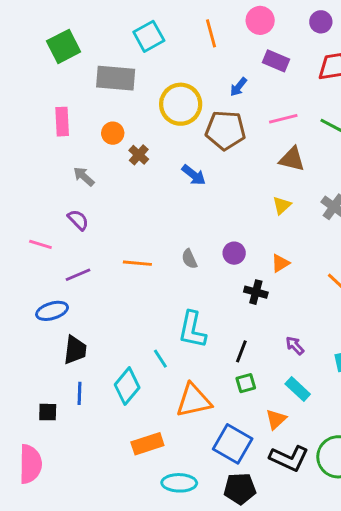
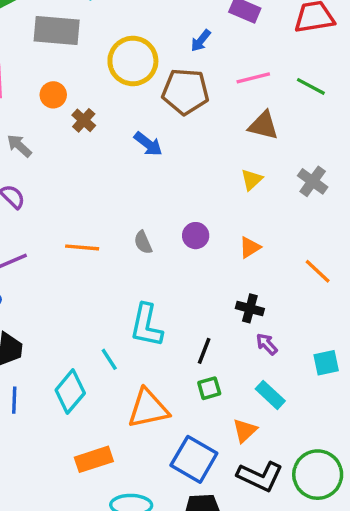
black cross: (256, 292) -> (250, 308), moved

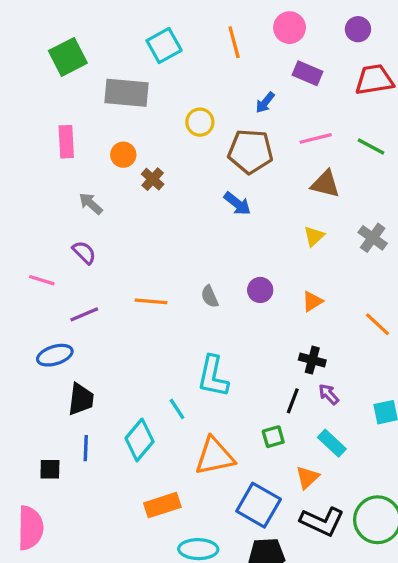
yellow circle: (133, 61) -> (200, 122), size x0.6
blue arrow: (148, 144) -> (237, 204), moved
black line: (204, 351) -> (293, 401), moved

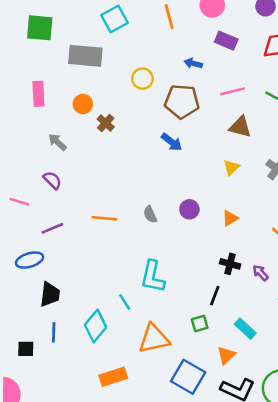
green square: (68, 57) -> (40, 28), turned 32
blue arrow: (265, 103) -> (193, 63), turned 66
purple arrow: (329, 394) -> (260, 273), moved

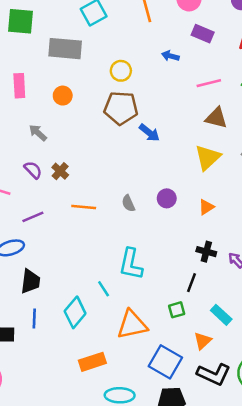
brown pentagon: (182, 101) -> (121, 108), moved
brown cross: (106, 123) -> (60, 171), moved
yellow triangle: (231, 167) -> (208, 158), size x1.6

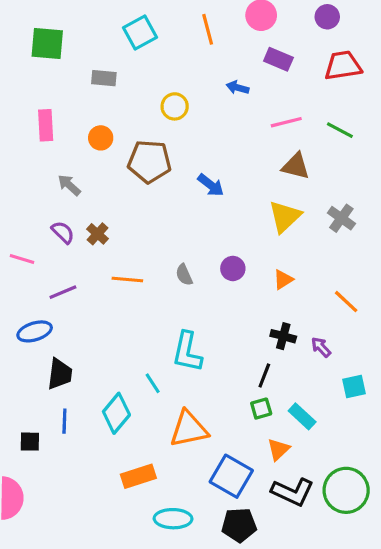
gray rectangle: (65, 49) -> (104, 78), size x0.6
brown pentagon: (121, 108) -> (149, 162), moved
green square: (177, 310) -> (261, 409), moved

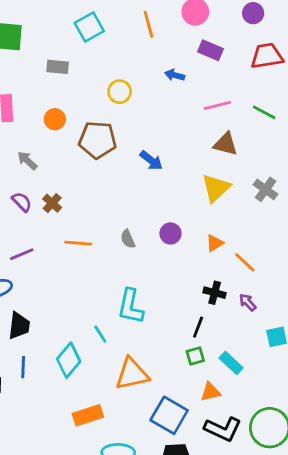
orange line: (346, 302) -> (245, 262), moved
orange triangle: (278, 449) -> (210, 392), turned 30

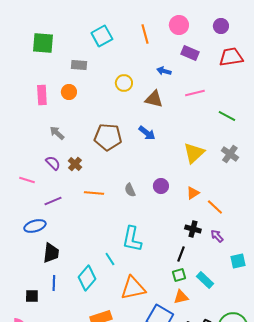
green line: (264, 112) -> (227, 116), moved
orange circle: (55, 119) -> (69, 92), moved
brown pentagon: (98, 140) -> (108, 137), moved
brown triangle: (226, 144) -> (154, 99), moved
orange triangle: (210, 392) -> (181, 297), moved

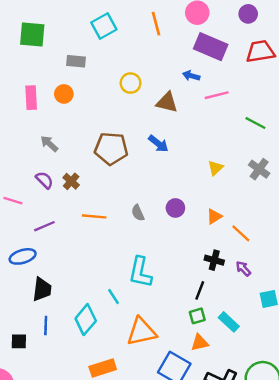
purple rectangle: (190, 53) -> (211, 47), size x1.5
blue arrow: (164, 71) -> (191, 76), moved
yellow triangle: (194, 153) -> (215, 168), size x0.6

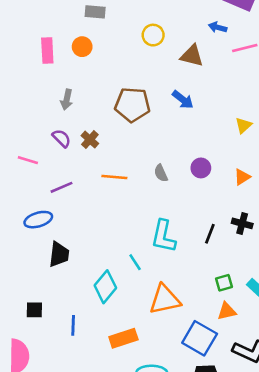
gray arrow: (49, 144) -> (67, 100), turned -120
black line: (200, 290) -> (210, 234), moved
blue line: (46, 326) -> (73, 325), moved

